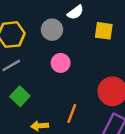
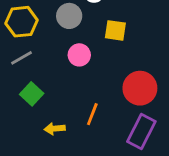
yellow square: (104, 31) -> (115, 30), moved

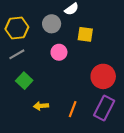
orange line: (92, 114) -> (73, 109), moved

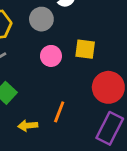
yellow square: (85, 34) -> (85, 49), moved
orange line: (73, 109) -> (59, 112), moved

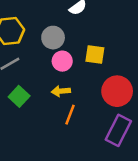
gray circle: (41, 19) -> (53, 38), moved
yellow arrow: (28, 126) -> (61, 91), moved

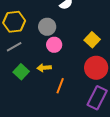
yellow square: (95, 55) -> (92, 40), moved, turned 35
yellow arrow: (61, 91) -> (44, 68), moved

